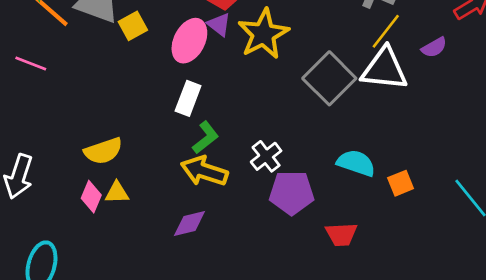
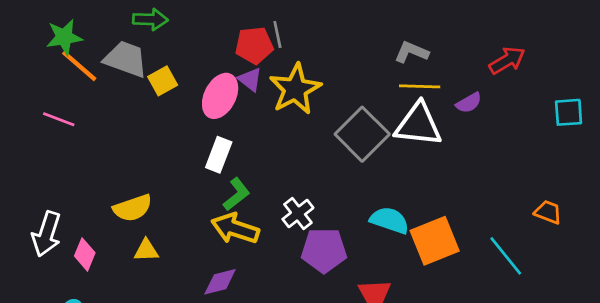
yellow line: (386, 31) -> (420, 86), turned 54
orange square: (401, 183) -> (435, 241), size x1.8
pink diamond: (91, 197) -> (85, 254), moved

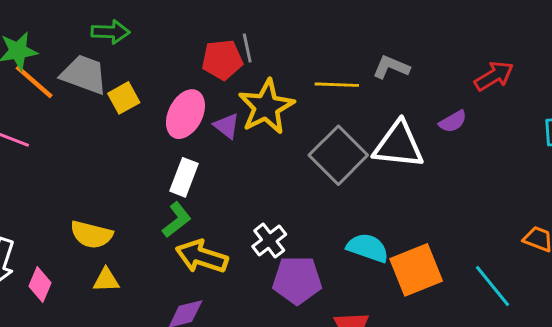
purple triangle: (250, 80) -> (227, 126), moved
yellow line: (420, 86) -> (337, 85), moved
green L-shape: (236, 194) -> (177, 220), moved
yellow semicircle: (133, 208) -> (91, 235), turned 33

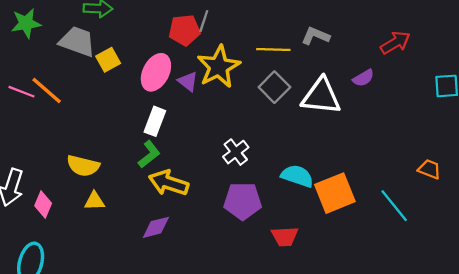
gray line: (247, 48) -> (204, 21), turned 30
orange line: (34, 82) -> (47, 91), moved
gray square: (338, 155) -> (274, 87), moved, size x0.7
white cross: (269, 240) -> (236, 152), moved

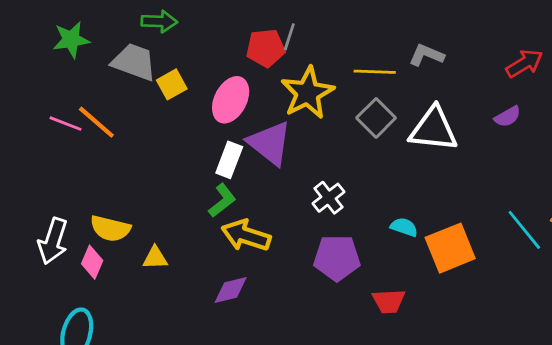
purple semicircle: (363, 78) -> (508, 117), moved
purple triangle: (188, 81) -> (270, 143), moved, size x1.8
yellow semicircle: (83, 166) -> (110, 228), moved
cyan semicircle: (297, 176) -> (404, 227), size x0.7
cyan line: (394, 206) -> (524, 230), moved

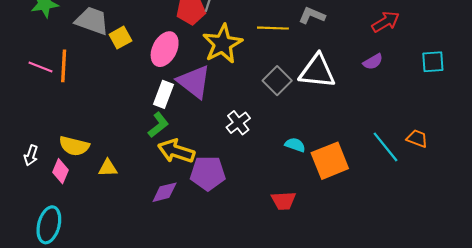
gray square: (376, 118) -> (277, 81), moved
orange line: (96, 122) -> (64, 66), turned 52
white arrow: (53, 241) -> (31, 155), size x0.6
purple pentagon: (337, 258) -> (208, 173), moved

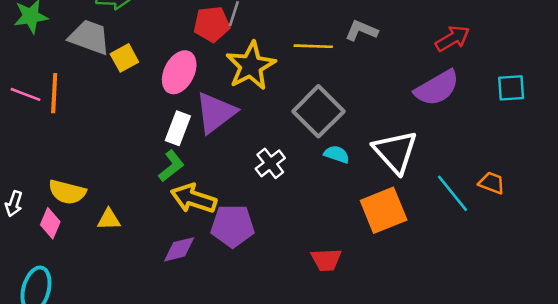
purple semicircle: (373, 62) -> (437, 88), size x1.8
white triangle: (317, 71) -> (395, 152), moved, turned 42
gray square: (277, 81) -> (318, 111), size x1.4
purple triangle: (194, 82) -> (216, 113), turned 45
cyan semicircle: (295, 145) -> (337, 154), moved

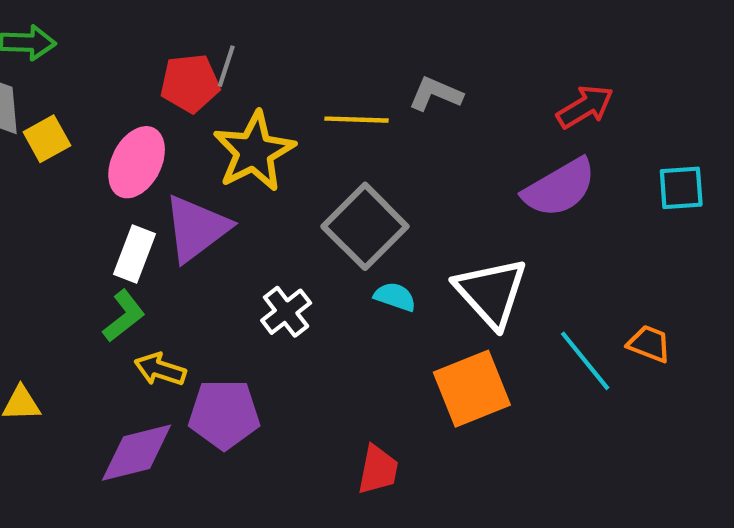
yellow arrow: (193, 199) -> (160, 369), size x0.7
purple diamond: (179, 249) -> (137, 453), size x1.4
red trapezoid: (326, 260) -> (378, 470), turned -76

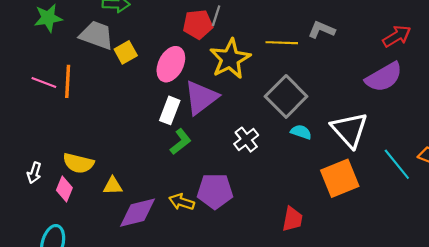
green L-shape: (124, 316) -> (181, 142), moved
yellow arrow: (160, 369) -> (182, 202), moved
purple diamond: (137, 453) -> (138, 213), moved

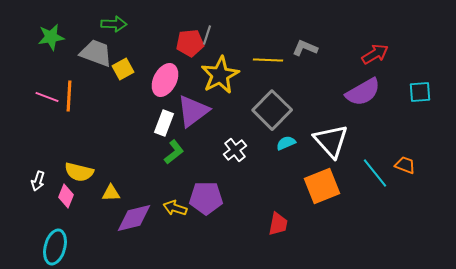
cyan semicircle: (301, 132) -> (286, 143), turned -42

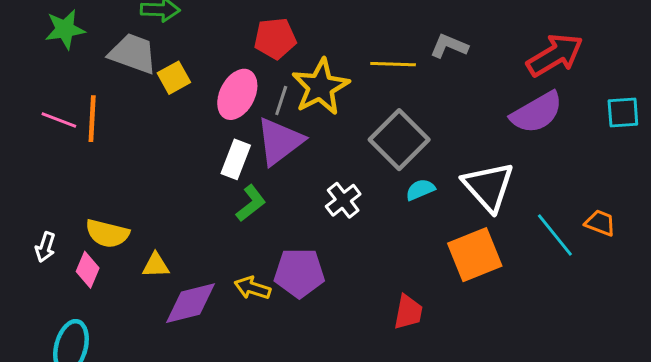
gray line: (207, 35) -> (281, 100), moved
red arrow: (375, 54) -> (555, 55), size x1.4

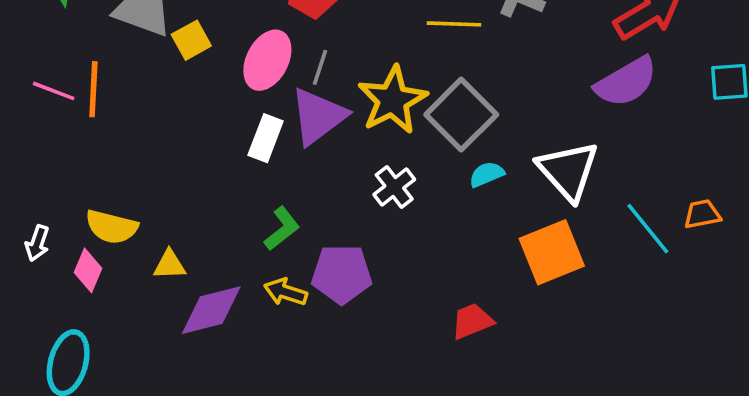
yellow star: (320, 87) -> (392, 100), moved
green L-shape: (251, 203) -> (282, 229), moved
orange trapezoid: (600, 223) -> (702, 214), turned -32
red trapezoid: (408, 312) -> (472, 321), turned -123

